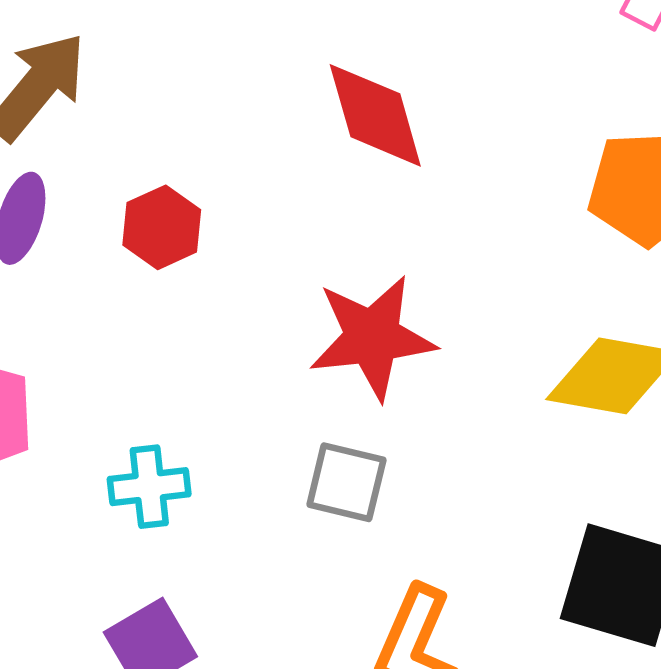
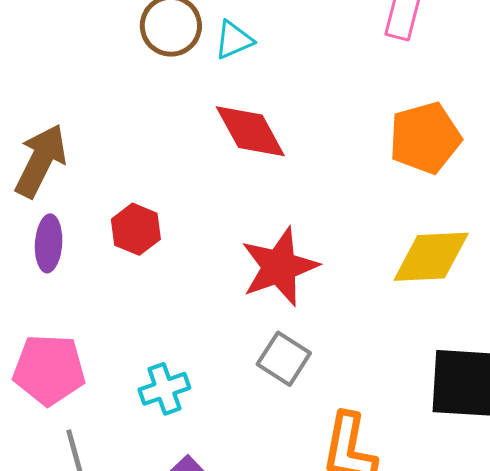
gray square: (346, 482) -> (284, 359), turned 32

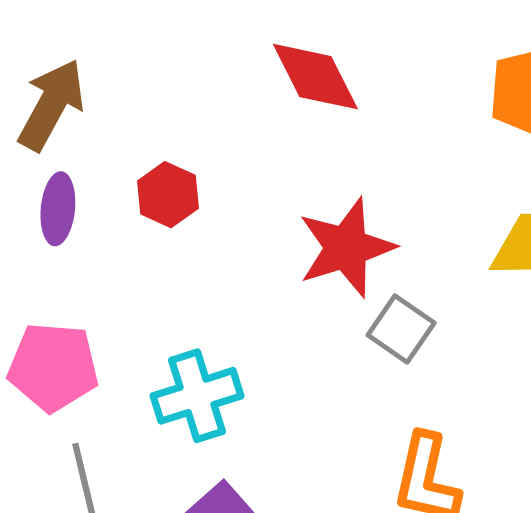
gray square: (284, 359) -> (401, 329), moved
cyan cross: (164, 389) -> (197, 396), size x1.4

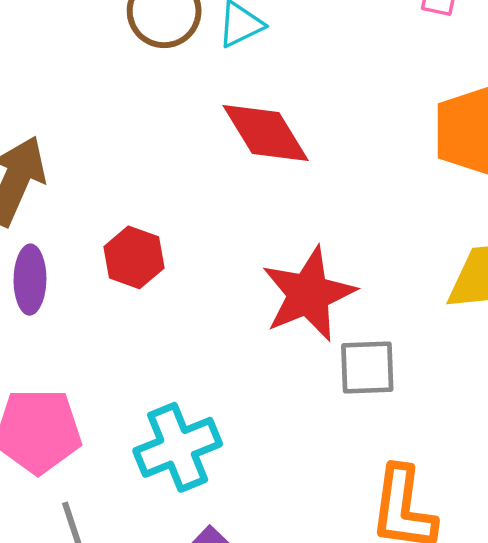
gray square: (401, 329) -> (367, 367), turned -32

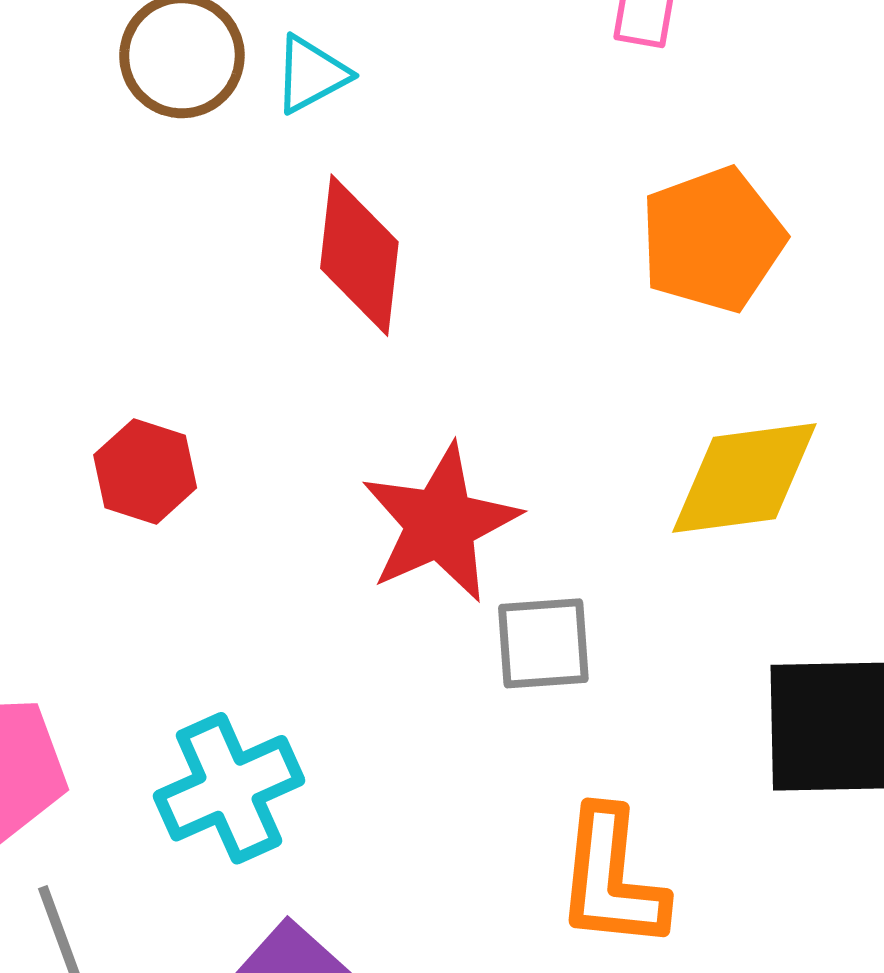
red diamond: (266, 133) -> (359, 255), turned 40

